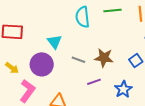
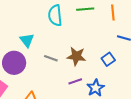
purple line: (94, 82) -> (75, 81), moved

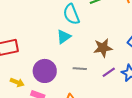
cyan triangle: (27, 40) -> (64, 37), moved, turned 49
gray line: (51, 58) -> (80, 69), moved

